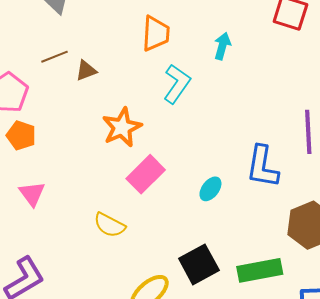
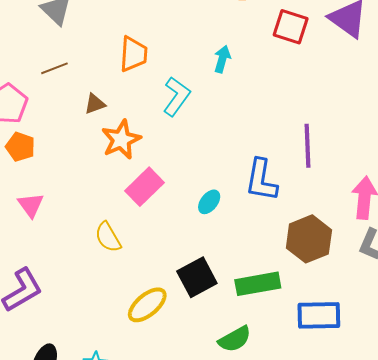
orange trapezoid: (156, 34) -> (133, 54), moved
brown triangle: (86, 71) -> (95, 104), moved
yellow semicircle: (110, 225) -> (108, 237), turned 32

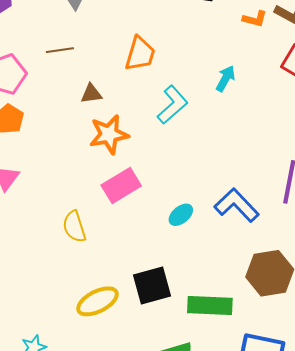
blue L-shape: (261, 180) -> (237, 205), turned 114

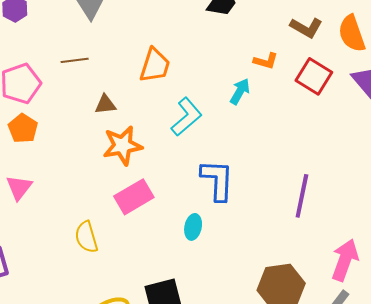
orange L-shape: (255, 19) -> (266, 61), moved
blue L-shape: (237, 205) -> (217, 180), moved, turned 45
cyan ellipse: (181, 215) -> (193, 227), turned -40

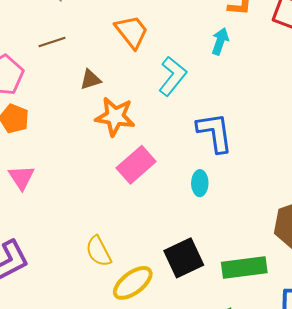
orange trapezoid: (155, 65) -> (132, 32), turned -45
orange star: (122, 145) -> (115, 117), turned 30
yellow semicircle: (86, 237) -> (98, 251), moved

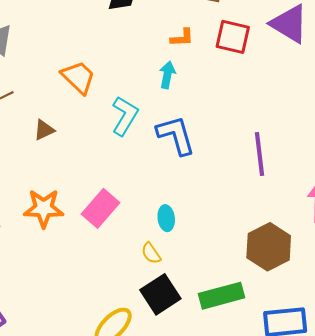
orange star: (115, 117) -> (44, 208), moved
blue L-shape: (215, 133) -> (176, 135), moved
yellow semicircle: (98, 251) -> (151, 253), moved, size x0.7

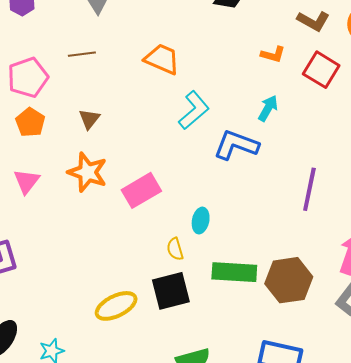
cyan arrow: (167, 75) -> (268, 108), moved
orange trapezoid: (78, 77) -> (162, 59), turned -39
brown triangle: (44, 130) -> (89, 119), moved, turned -45
blue L-shape: (176, 135) -> (236, 145), turned -72
green rectangle: (221, 296) -> (234, 272), moved

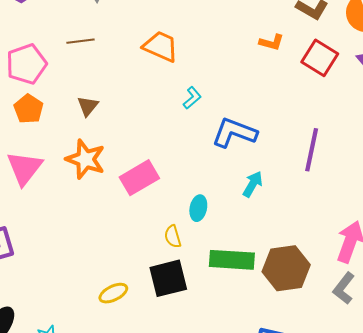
cyan arrow: (268, 108) -> (253, 184), moved
cyan L-shape: (194, 110) -> (192, 98), size x0.6
pink triangle: (26, 181) -> (24, 168), size x1.4
purple line: (309, 189) -> (312, 150), moved
yellow ellipse: (116, 306) -> (113, 293), size x0.7

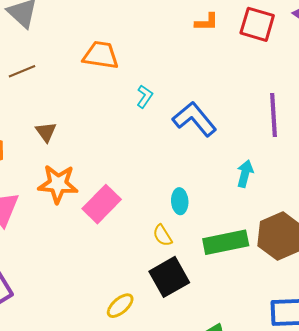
blue L-shape: (234, 133) -> (195, 119), turned 45
pink rectangle: (139, 178) -> (102, 204), moved
cyan arrow: (253, 184) -> (245, 174), moved

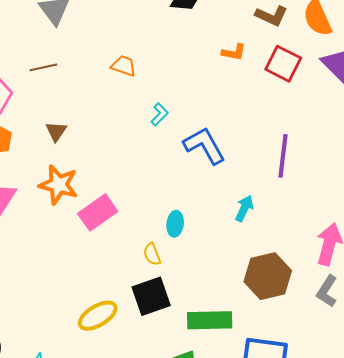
orange trapezoid: (101, 55) -> (124, 66), size x0.7
green rectangle: (226, 242) -> (210, 320), moved
yellow ellipse: (120, 306) -> (98, 316), size x1.4

